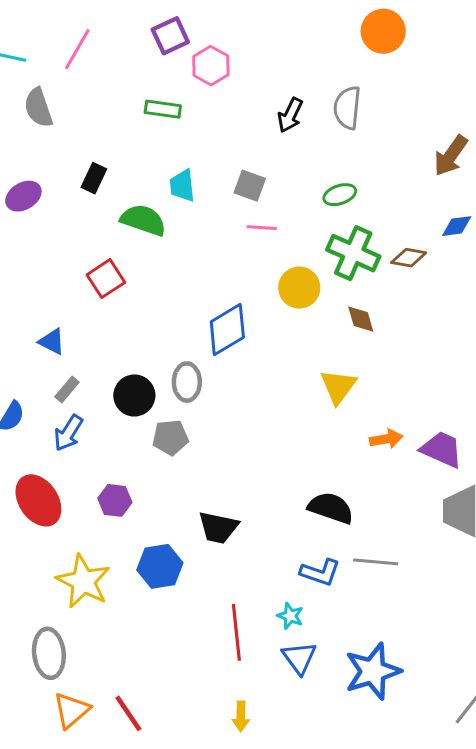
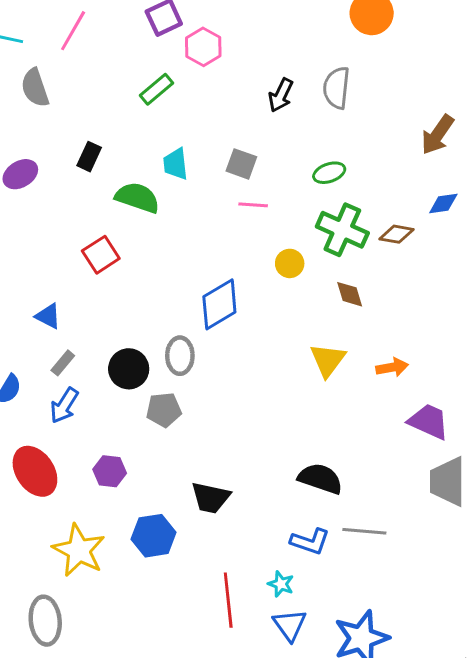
green rectangle: (163, 109) -> (156, 89), turned -48
yellow circle: (299, 288) -> (290, 263), size x0.7
orange arrow: (386, 439) -> (392, 367), moved

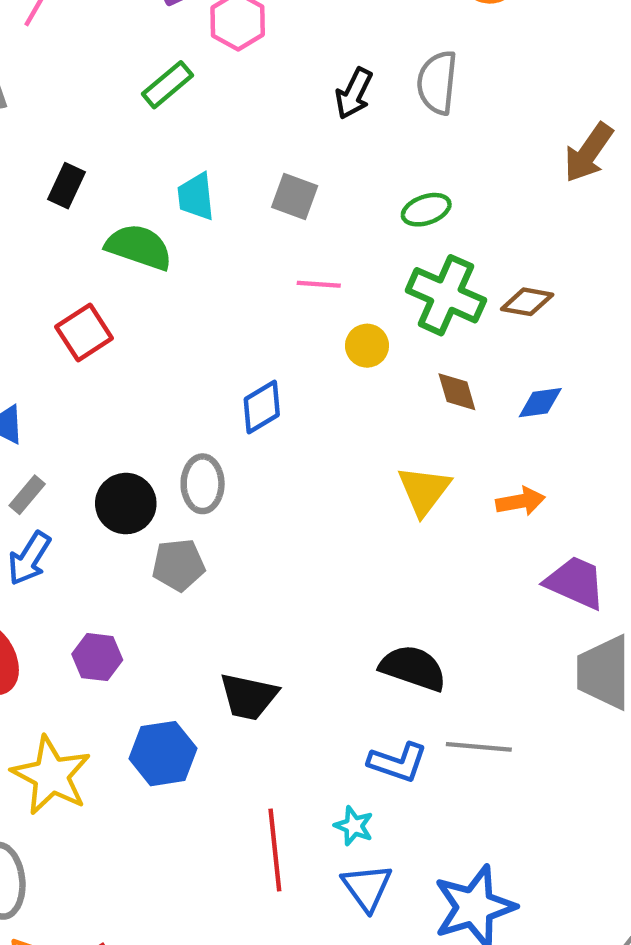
blue diamond: (443, 203) -> (540, 403), moved
pink line: (253, 205) -> (319, 284), moved
blue diamond: (219, 304) -> (262, 407), size x0.7

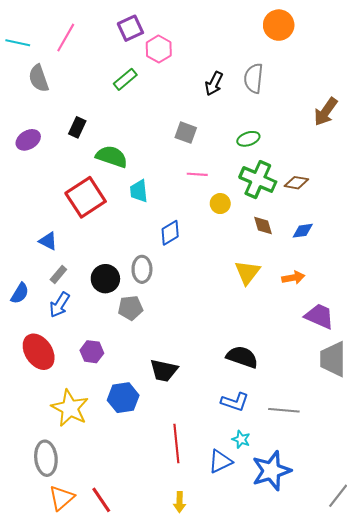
cyan trapezoid: (196, 197) -> (139, 191), moved
red square: (84, 332) -> (86, 197), size x1.5
gray line: (479, 747) -> (284, 410), moved
cyan star: (354, 826) -> (241, 439), moved
blue triangle: (367, 887) -> (220, 461), turned 40

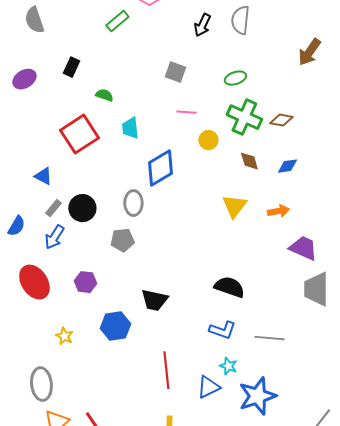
green semicircle: (112, 157) -> (104, 95), size x0.6
blue diamond: (170, 233) -> (160, 168), size x1.5
black circle: (105, 279) -> (82, 208), moved
yellow star: (70, 408) -> (64, 336), size x0.5

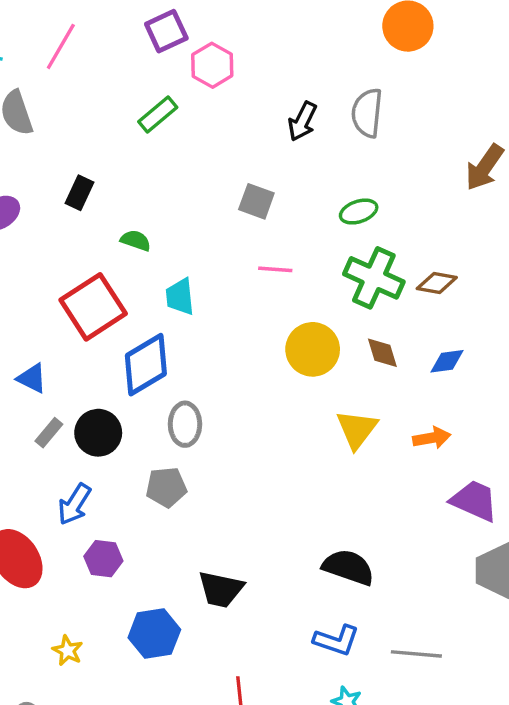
yellow circle: (208, 140) -> (313, 349), moved, size x1.6
blue diamond: (160, 168) -> (146, 365), moved
blue arrow: (54, 237) -> (74, 504), moved

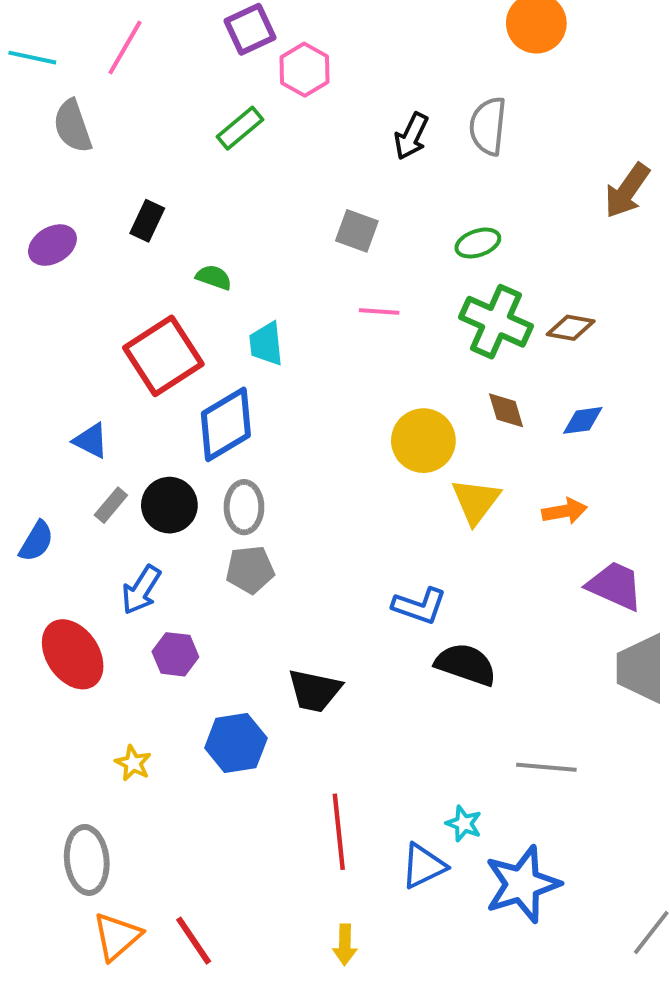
yellow circle: (313, 349) -> (423, 441), moved
gray ellipse: (185, 424) -> (244, 507), moved
blue L-shape: (336, 640) -> (419, 606), moved

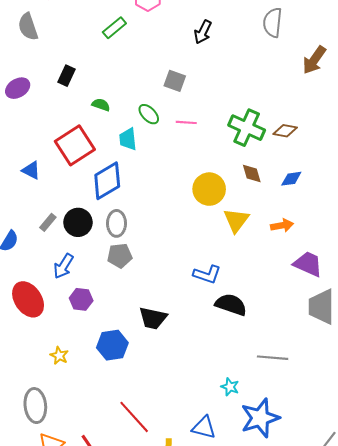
gray semicircle: (488, 126) -> (273, 23), moved
green ellipse: (478, 243) -> (149, 114), moved, turned 65
blue triangle: (91, 441) -> (31, 170), moved
red line: (339, 832) -> (134, 417), moved, turned -36
blue triangle: (423, 866) -> (204, 427), moved, turned 40

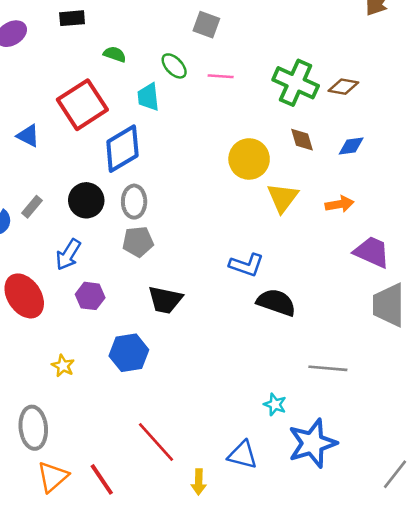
black rectangle: (67, 76) -> (72, 18), turned 60
gray rectangle: (48, 222) -> (32, 207), moved
black trapezoid: (153, 318) -> (165, 300), moved

